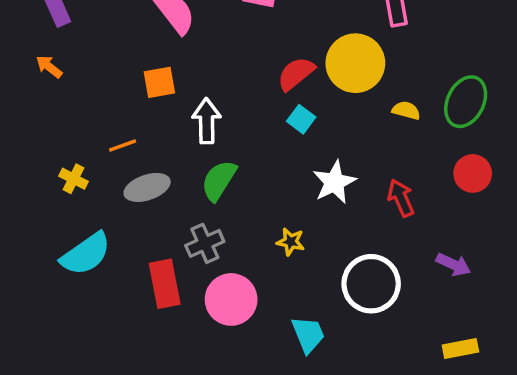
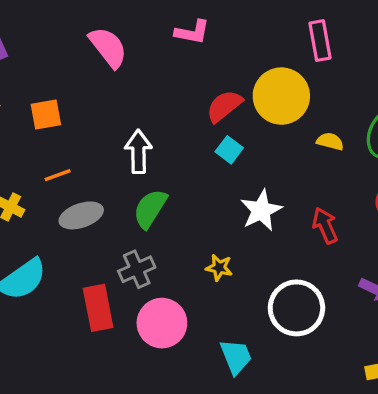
orange square: (159, 82) -> (46, 115), moved

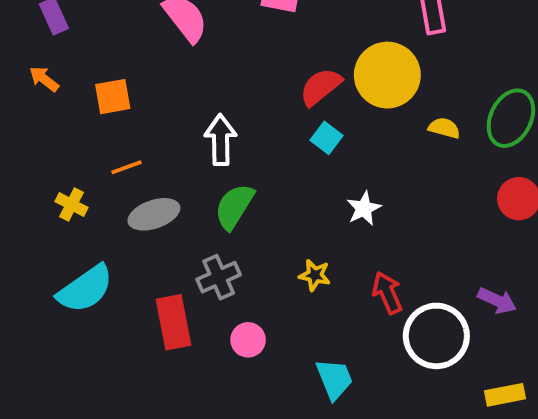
white star: (261, 210) -> (364, 208), size x0.7
red arrow: (325, 226) -> (387, 293), moved
white circle: (296, 308) -> (436, 336), moved
pink circle: (162, 323) -> (248, 340), size x0.6

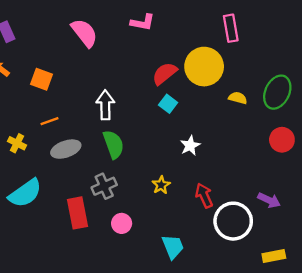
orange square: (113, 97) -> (41, 79), turned 30
green semicircle: (234, 206) -> (113, 144), turned 128
yellow star: (315, 275) -> (161, 185), turned 30

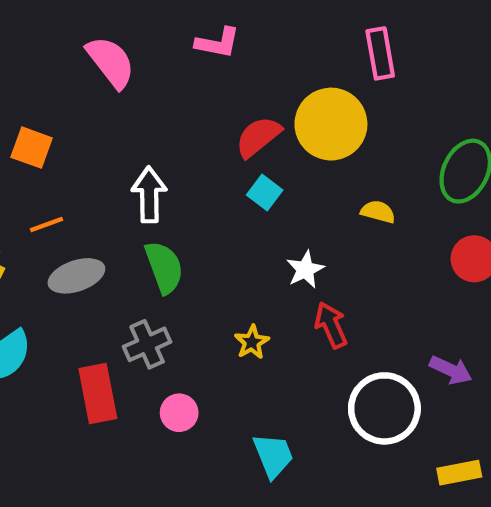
yellow semicircle: (238, 98) -> (378, 212), moved
red arrow: (204, 196) -> (331, 325), moved

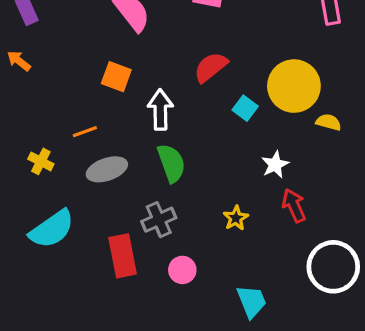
yellow circle: (331, 124) -> (294, 86), moved
red semicircle: (258, 137) -> (211, 67), moved
orange square: (32, 148) -> (116, 77), moved

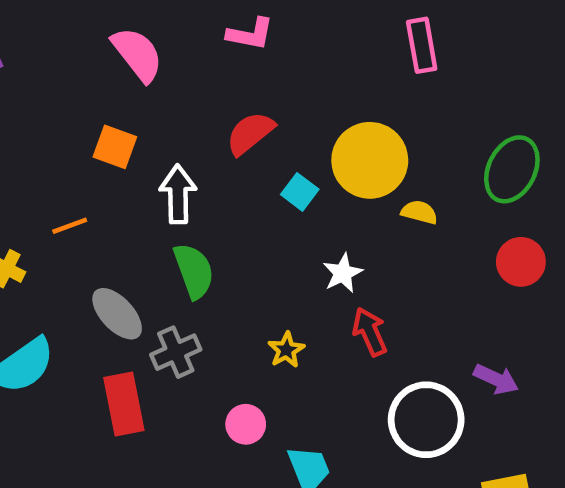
gray ellipse: (107, 169) -> (117, 314), moved, turned 66
pink circle: (182, 270) -> (246, 424), moved

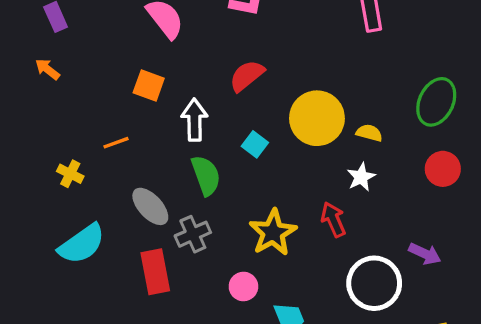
yellow circle: (370, 160) -> (317, 118), moved
cyan square: (300, 192) -> (255, 144), moved
white star: (343, 273) -> (361, 177), moved
yellow star: (286, 350) -> (273, 233), size x1.8

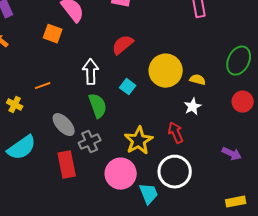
orange square: (149, 86) -> (53, 34), moved
white circle: (374, 283) -> (175, 172), moved
pink circle: (243, 287) -> (121, 174), size x1.8

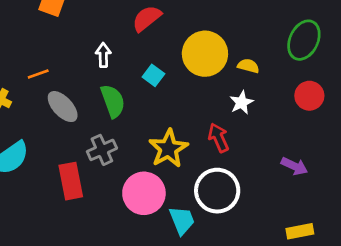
white arrow: (91, 72) -> (103, 55), size x0.7
gray ellipse: (64, 125) -> (63, 107), moved

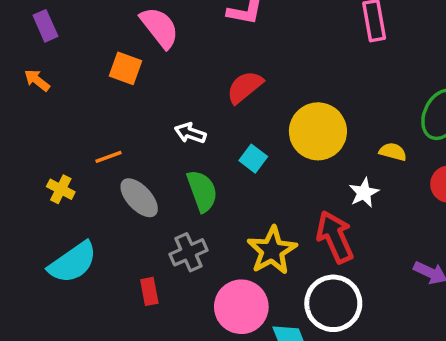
white arrow: (103, 55) -> (190, 133), turned -70
yellow semicircle: (248, 66) -> (393, 152), moved
red arrow: (219, 138) -> (335, 237), size x1.4
red rectangle: (71, 181) -> (149, 291), size x0.6

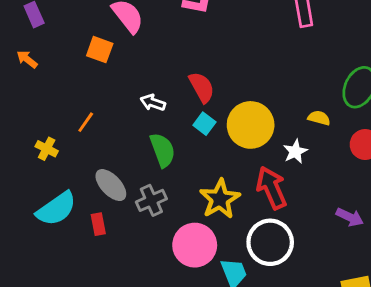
red semicircle: (245, 87) -> (202, 87), moved, turned 100
yellow circle: (318, 131) -> (251, 125), moved
orange line: (108, 157) -> (86, 122), turned -35
gray ellipse: (139, 198) -> (111, 185), moved
red rectangle: (149, 291) -> (98, 224), moved

